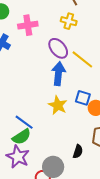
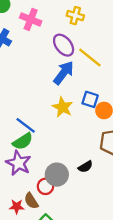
pink cross: (28, 25) -> (31, 19), turned 30
blue arrow: (58, 74) -> (64, 73), turned 30
black semicircle: (78, 152) -> (85, 167), moved, turned 40

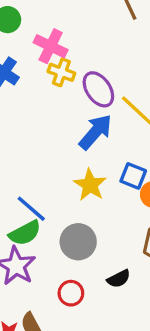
yellow cross: (75, 16) -> (61, 72), moved
gray circle: (57, 175) -> (78, 242), moved
red circle: (45, 186) -> (71, 293), moved

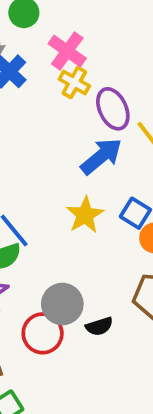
gray circle: (78, 242) -> (62, 304), moved
red circle: (71, 293) -> (43, 333), size x1.4

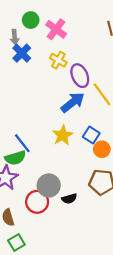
pink cross: (67, 51) -> (56, 29), moved

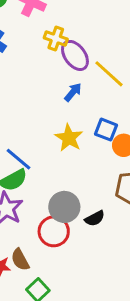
yellow cross: (58, 60) -> (56, 38), moved
blue arrow: (73, 102) -> (73, 92), size x0.6

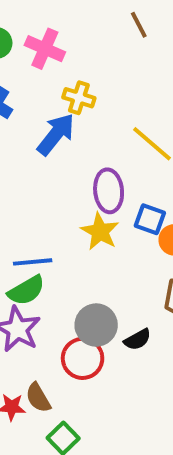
purple ellipse: (75, 55) -> (109, 191), moved, turned 32
blue arrow: (73, 92) -> (56, 134), moved, size x1.6
blue line: (19, 159) -> (33, 262), turned -44

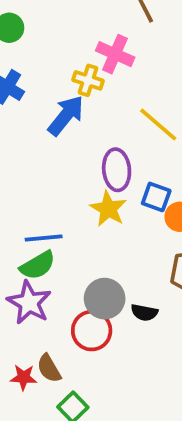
pink cross: (45, 49) -> (115, 54), moved
black semicircle: (138, 340) -> (144, 312), turned 40

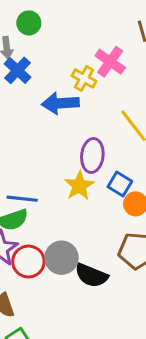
blue arrow: (66, 115) -> (60, 103), turned -144
black semicircle: (144, 312) -> (91, 275), size x1.5
red circle: (92, 331) -> (28, 262), moved

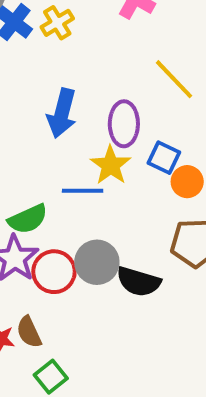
yellow cross: (84, 78) -> (57, 23), moved, turned 35
blue arrow: (60, 103) -> (62, 113), moved, turned -66
blue line: (22, 199) -> (83, 191), moved

